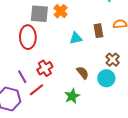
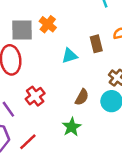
brown semicircle: (83, 73) -> (82, 97), turned 72
red line: (36, 90) -> (28, 142), moved

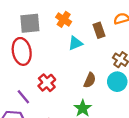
orange cross: (48, 24) -> (64, 19), moved

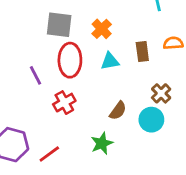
red ellipse: (22, 51) -> (70, 60), moved
purple line: (23, 97) -> (36, 75), moved

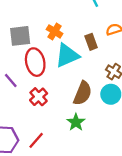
cyan triangle: (110, 61) -> (67, 56), size x1.6
brown semicircle: (118, 111) -> (83, 93), size x1.5

